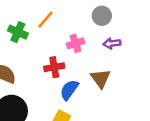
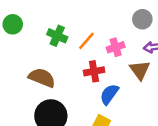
orange line: (45, 20) -> (86, 41), moved
brown triangle: (101, 78) -> (140, 70), moved

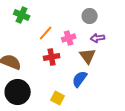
green cross: (57, 36) -> (22, 15), moved
blue semicircle: (109, 94) -> (80, 79), moved

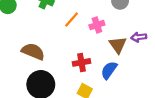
purple arrow: (98, 38) -> (139, 37), moved
red cross: (52, 57) -> (82, 62), moved

